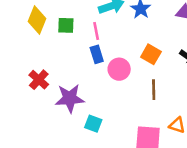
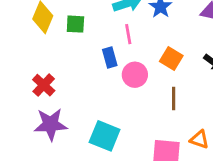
pink line: (96, 31) -> (128, 34), moved
purple star: (70, 98) -> (51, 124), moved
cyan square: (93, 124) -> (105, 136), size x1.5

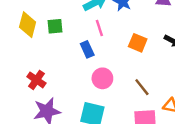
pink circle: (135, 75) -> (102, 78), moved
brown line: (174, 99) -> (142, 87), moved, turned -30

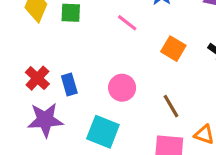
pink line: (99, 28) -> (127, 23), turned -42
blue rectangle: (87, 49) -> (69, 84), moved

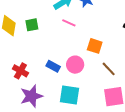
orange square: (173, 49) -> (95, 46), moved
blue rectangle: (69, 84) -> (53, 66), moved, turned -32

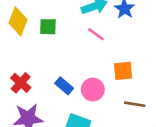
orange square: (95, 46) -> (123, 71), turned -35
brown line: (109, 69) -> (135, 104), turned -49

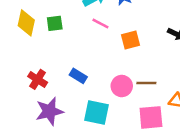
orange square: (123, 71) -> (130, 40), moved
pink circle: (93, 90) -> (122, 86), moved

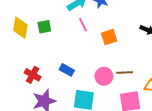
pink line: (100, 23) -> (83, 25), turned 40

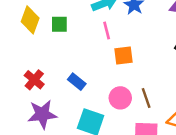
orange square: (109, 37) -> (123, 56), moved
brown line: (125, 72) -> (146, 98), turned 63

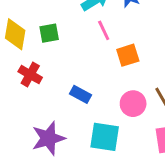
red cross: (34, 80) -> (30, 75), moved

